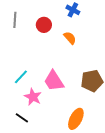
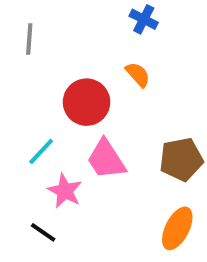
red circle: (44, 25) -> (87, 102), moved, size x1.5
orange ellipse: (76, 119) -> (177, 228), moved

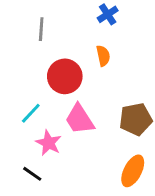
blue cross: (144, 19) -> (108, 14), turned 30
gray line: (29, 39) -> (41, 29), moved
orange semicircle: (138, 74) -> (103, 56), turned 30

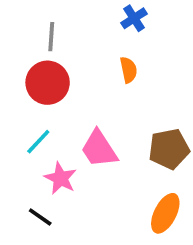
red circle: (65, 76) -> (48, 83), moved

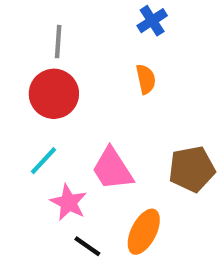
orange ellipse: (165, 213) -> (144, 232), moved
black line: (40, 217) -> (87, 246), moved

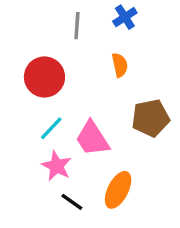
gray line: (58, 42) -> (77, 26), moved
cyan line: (43, 161) -> (51, 128), moved
brown pentagon: (192, 169) -> (151, 118), moved

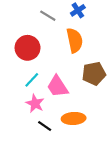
gray line: (77, 26) -> (48, 16), turned -63
orange semicircle: (120, 65) -> (75, 40), size x1.6
orange ellipse: (118, 190) -> (74, 118), turned 60

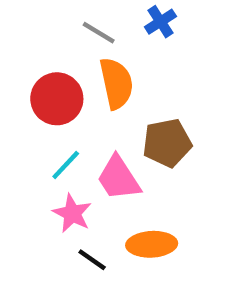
orange semicircle: (75, 40) -> (116, 83), moved
brown pentagon: (94, 74) -> (167, 143), moved

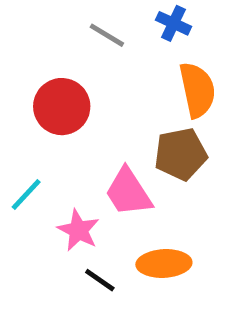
blue cross: (160, 22) -> (173, 23), turned -32
orange semicircle: (116, 83) -> (197, 90), moved
cyan line: (66, 165) -> (26, 195), moved

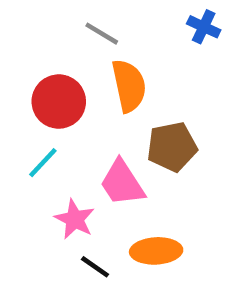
blue cross: (173, 23) -> (204, 27), moved
orange semicircle: (197, 90) -> (129, 86), moved
cyan line: (26, 195) -> (43, 163), moved

